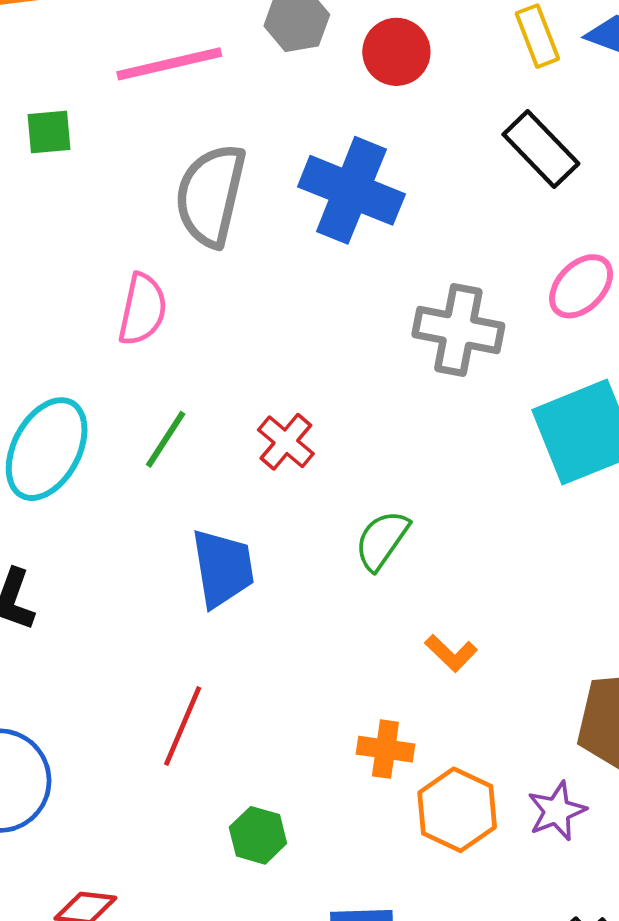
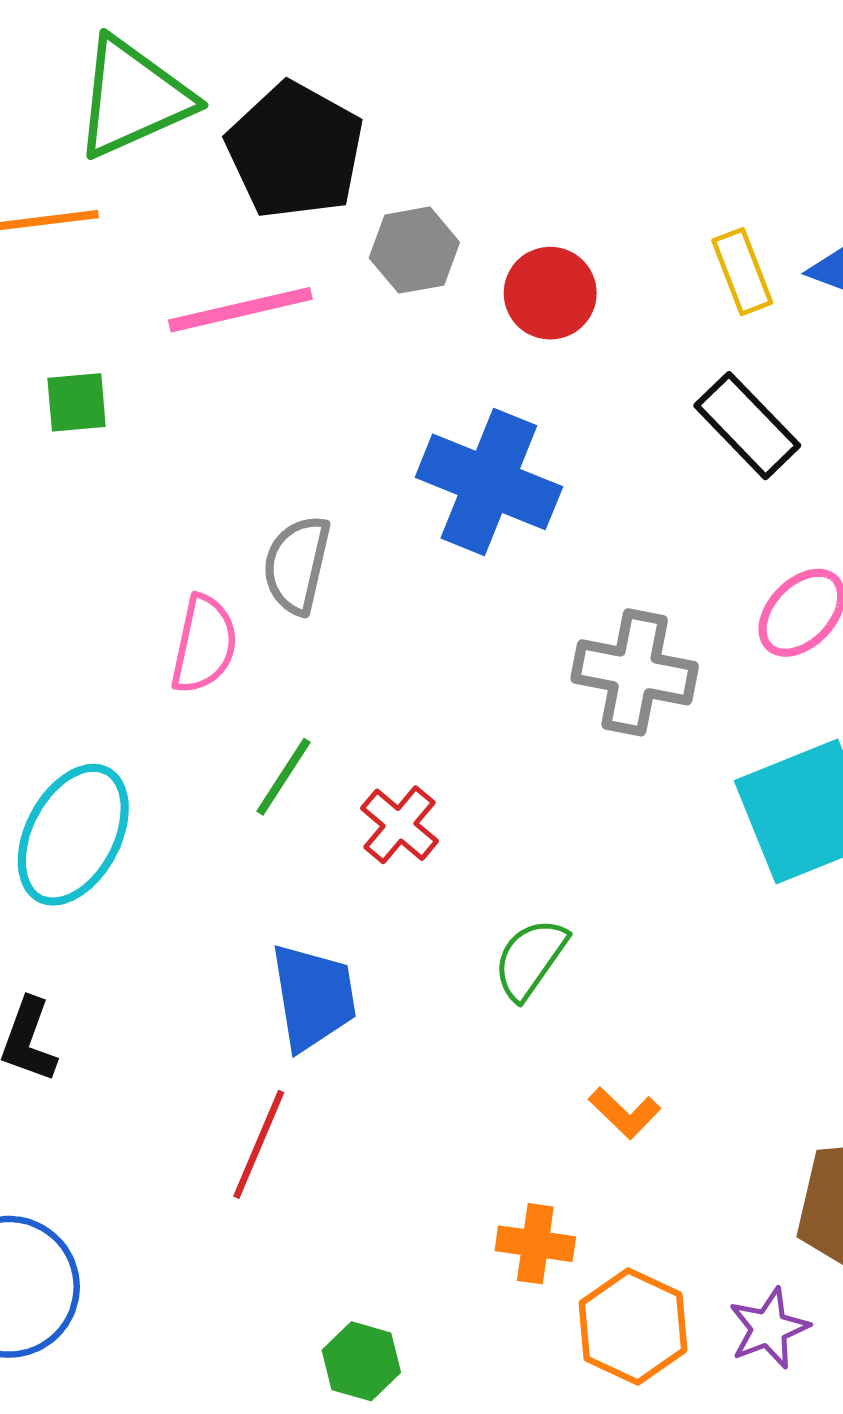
gray semicircle: (211, 195) -> (297, 565), moved, size x0.7
green line: (166, 439) -> (284, 777), moved
red line: (183, 726) -> (259, 1144), moved

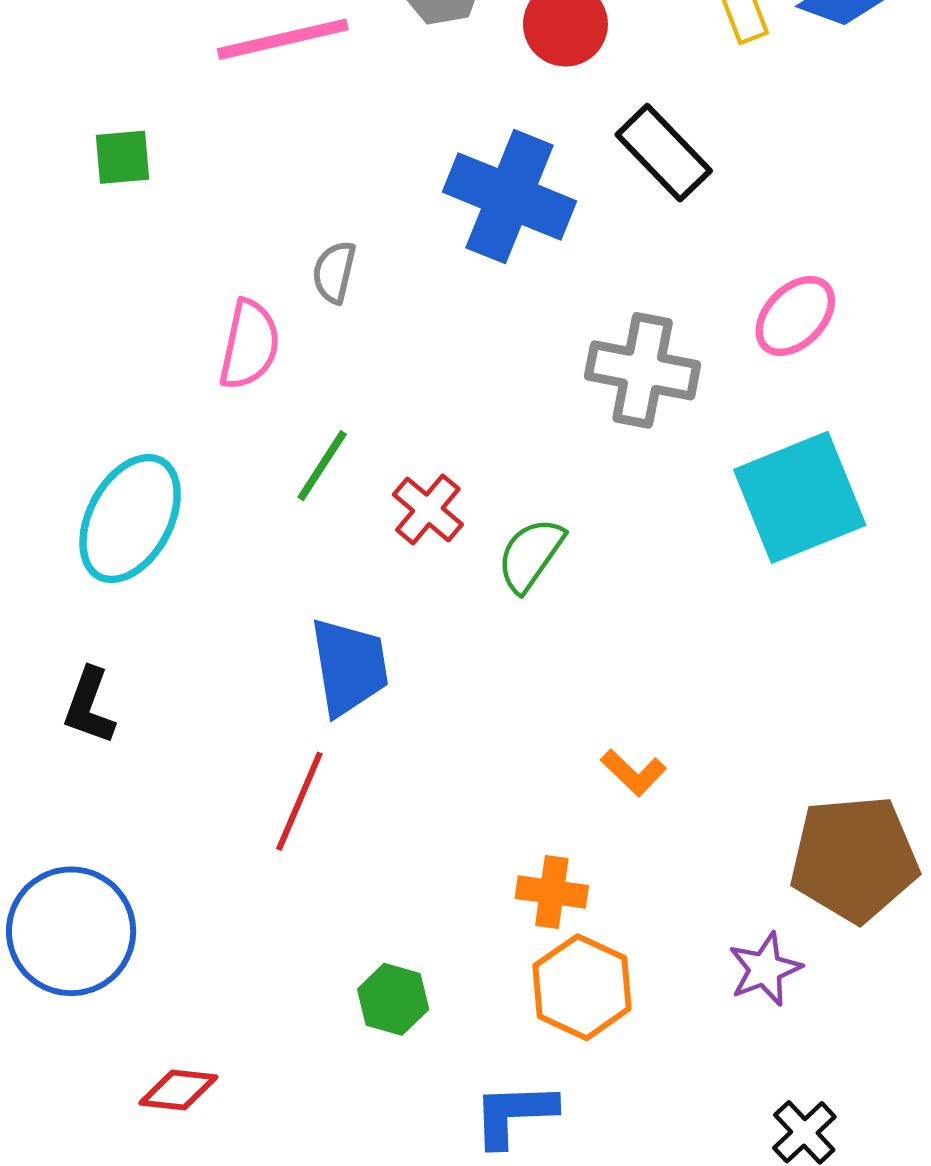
green square: (77, 402) -> (122, 157), moved
black rectangle: (747, 426) -> (664, 153), moved
gray semicircle: (297, 565) -> (334, 272), size x0.7
green semicircle: (530, 959) -> (531, 555), moved
orange hexagon: (633, 1327) -> (582, 987), moved

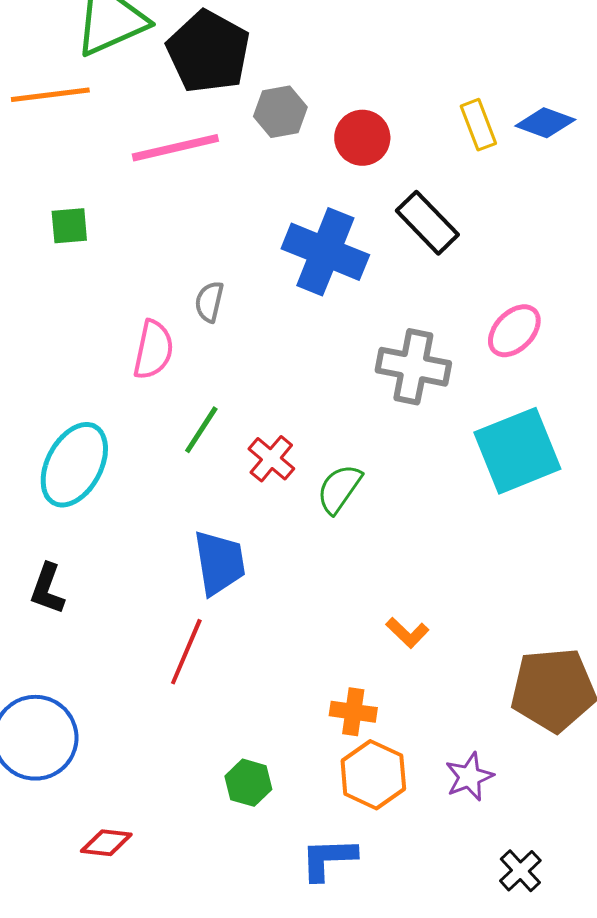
purple star: (765, 969) -> (469, 777), moved

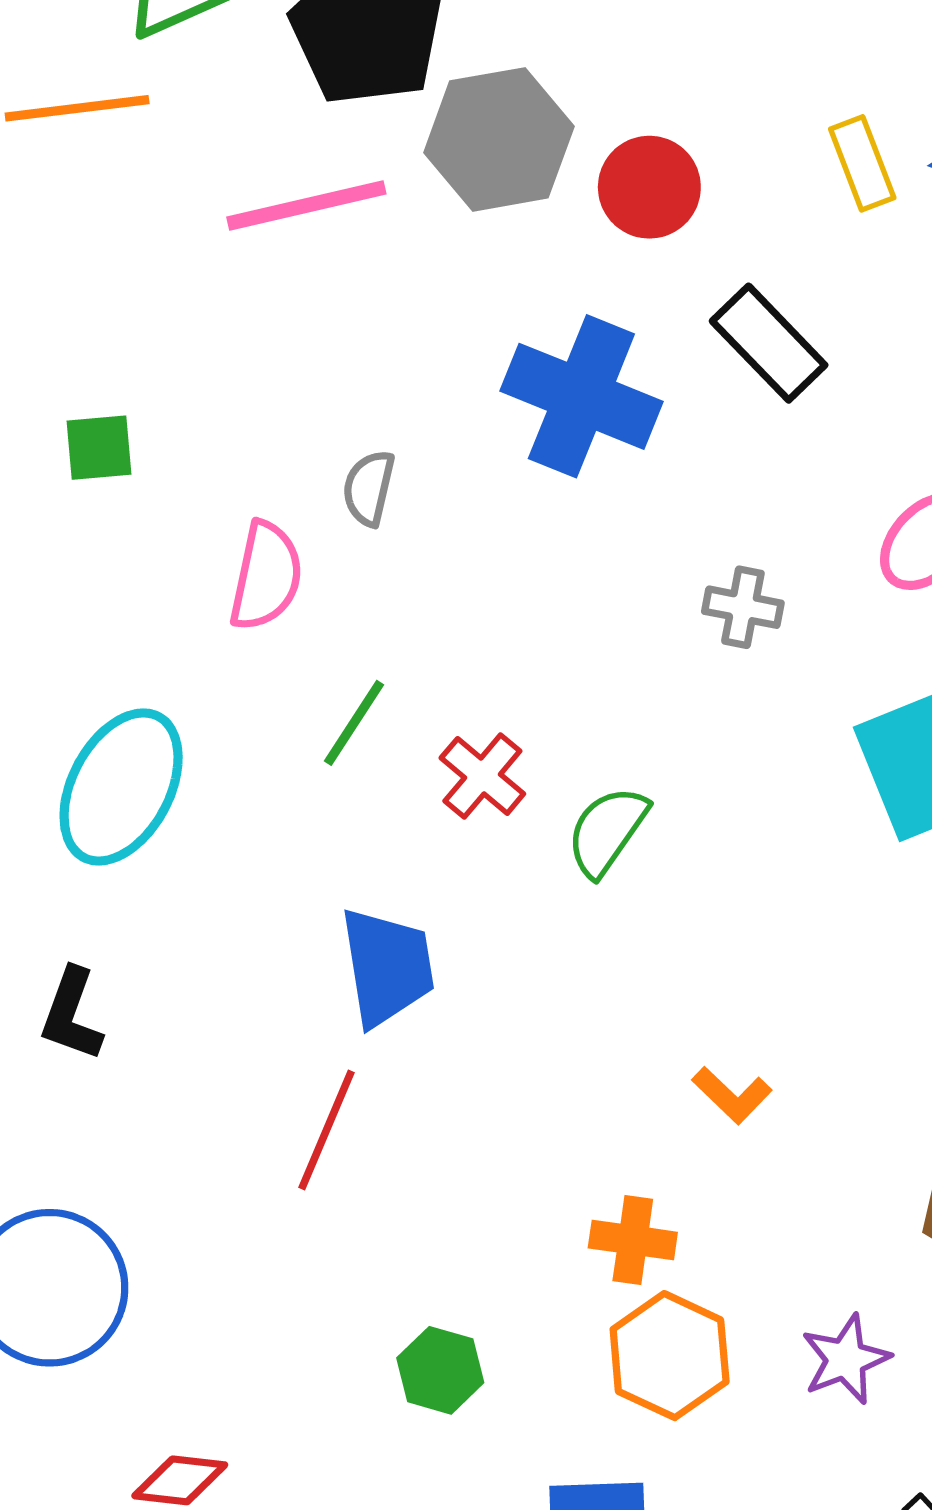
gray hexagon: (280, 112) -> (499, 139), size x1.5
green square: (69, 226) -> (99, 448), moved
gray cross: (413, 367) -> (743, 607), size x0.6

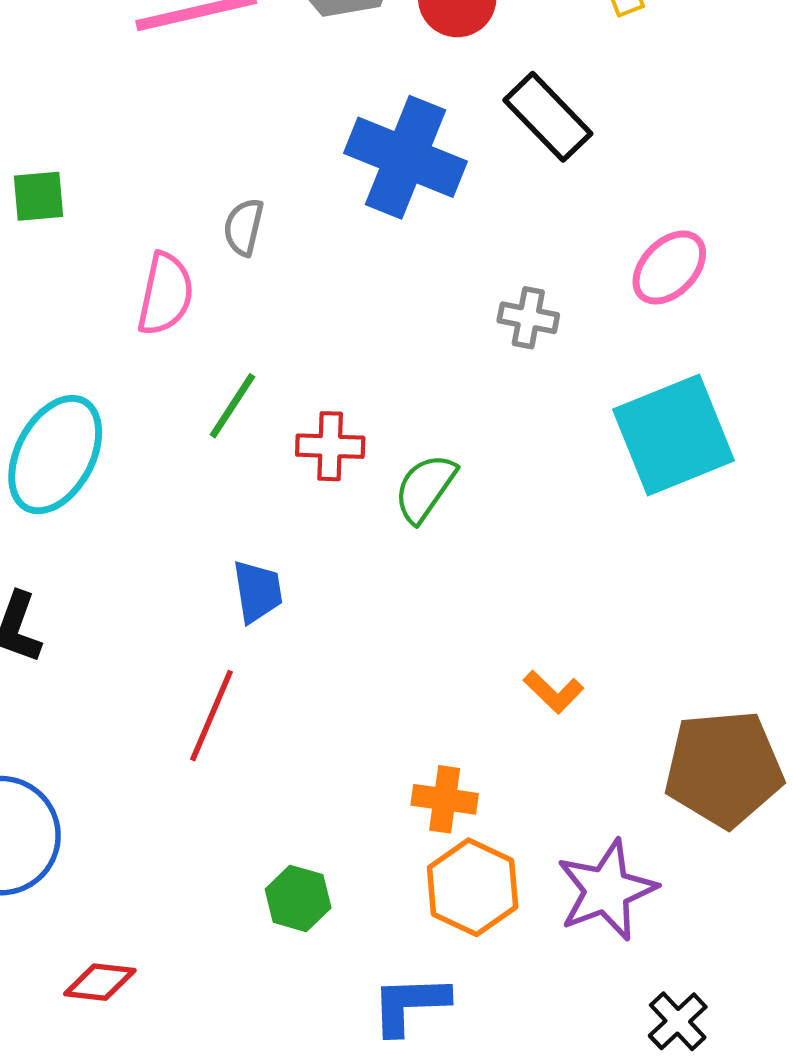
red cross: (482, 776) -> (330, 446), turned -38
blue trapezoid: (387, 967) -> (258, 591), size x0.7
orange L-shape: (732, 1095) -> (553, 692), moved
purple star: (846, 1359) -> (607, 890), size x1.5

